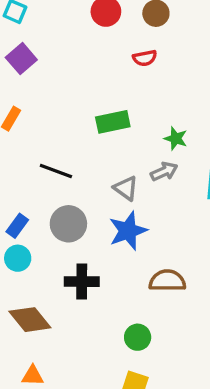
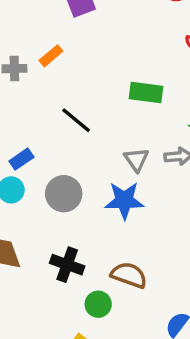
gray circle: (68, 224) -> (64, 194), moved
brown semicircle: (167, 281) -> (129, 275), moved
black cross: (82, 282) -> (67, 265), moved

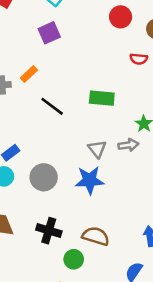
black line: (76, 120) -> (52, 106), moved

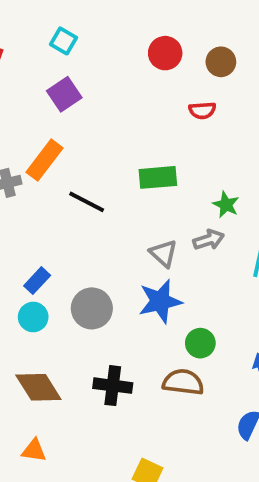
orange rectangle: (29, 74) -> (45, 160), size x1.5
green circle: (74, 259) -> (200, 343), moved

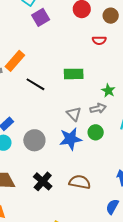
purple square: (64, 94) -> (41, 17), moved
green circle: (200, 343) -> (96, 132), moved
black cross: (113, 386) -> (43, 181), turned 30

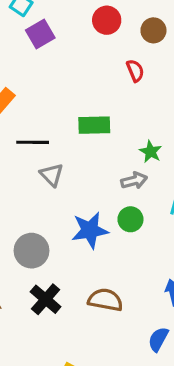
red semicircle: (99, 40) -> (135, 71), turned -112
black line: (35, 84) -> (33, 142), turned -30
gray triangle: (74, 114) -> (52, 175), moved
gray circle: (34, 140) -> (31, 251), moved

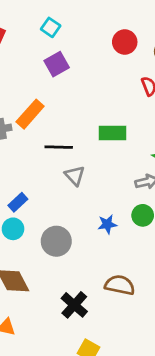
purple square: (40, 34) -> (57, 64), moved
blue star: (90, 230) -> (107, 224), size x0.6
black cross: (46, 299) -> (74, 305), moved

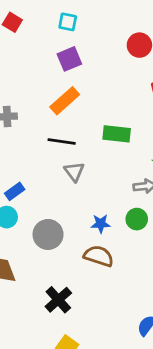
cyan square: (51, 27) -> (68, 22), turned -30
orange rectangle: (30, 114) -> (65, 101), moved
brown semicircle: (120, 285) -> (99, 256), moved

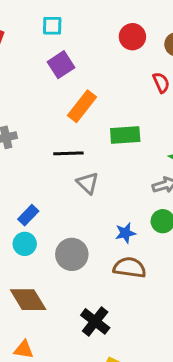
orange rectangle: (65, 101) -> (82, 106), moved

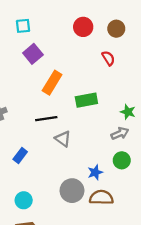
blue rectangle: (28, 215) -> (20, 155), moved
cyan circle: (25, 244) -> (24, 200), moved
gray circle: (72, 254) -> (72, 191), moved

